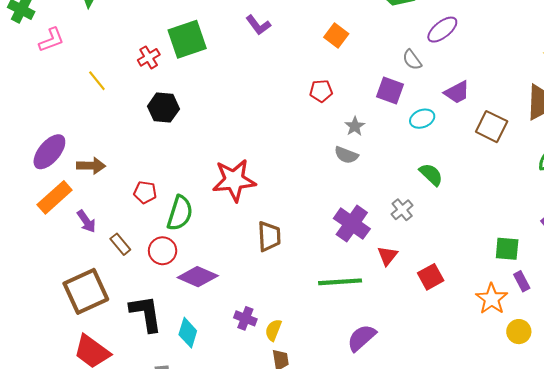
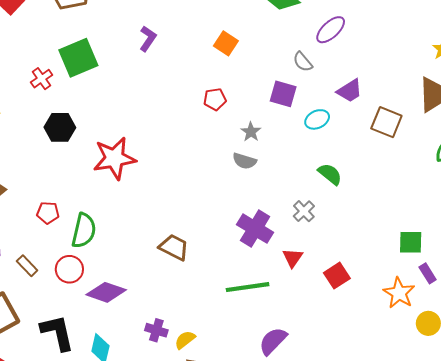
purple L-shape: (258, 25) -> (148, 39), turned -105
red star: (234, 180) -> (114, 158), moved
brown trapezoid: (269, 236) -> (174, 247), turned -56
yellow semicircle: (273, 330) -> (185, 340), turned 35

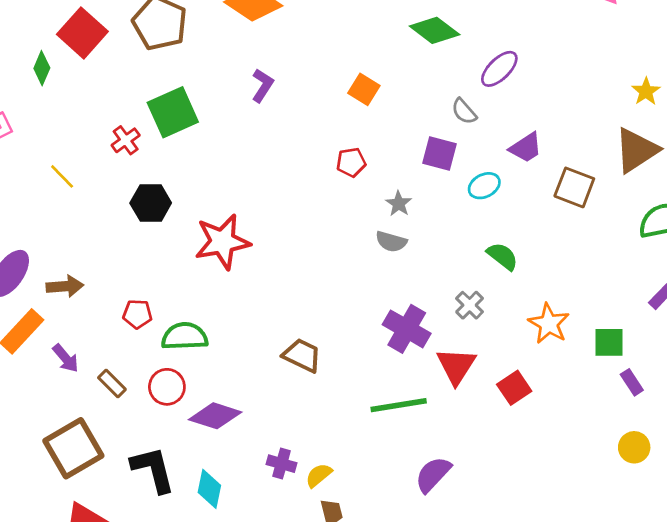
green semicircle: (84, 231) -> (185, 336), turned -104
red triangle: (293, 258) -> (456, 366), size x1.5
orange star: (399, 293) -> (549, 324), moved

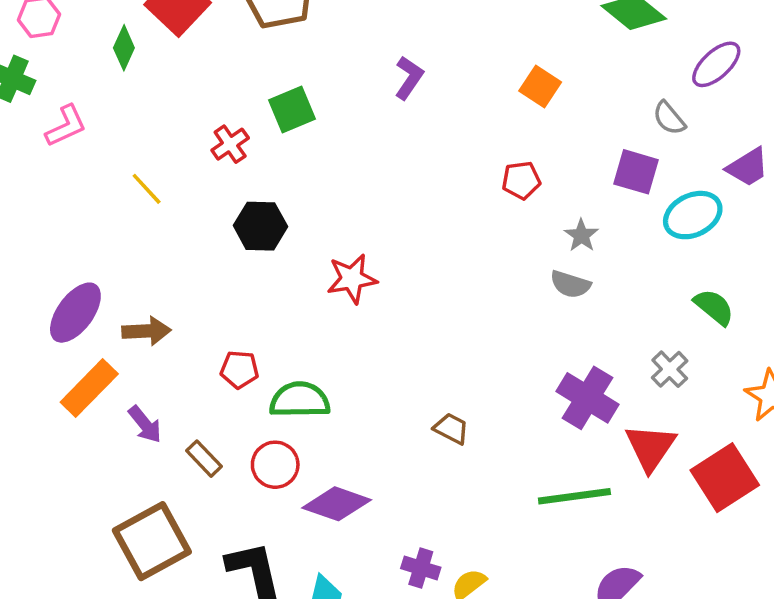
green square: (173, 112) -> (292, 109), size x0.7
cyan ellipse: (484, 186) -> (693, 215), size x1.4
red star: (222, 242) -> (352, 279), size x0.7
brown trapezoid: (302, 355) -> (451, 429), size x0.7
red square: (514, 388) -> (725, 478), size x1.5

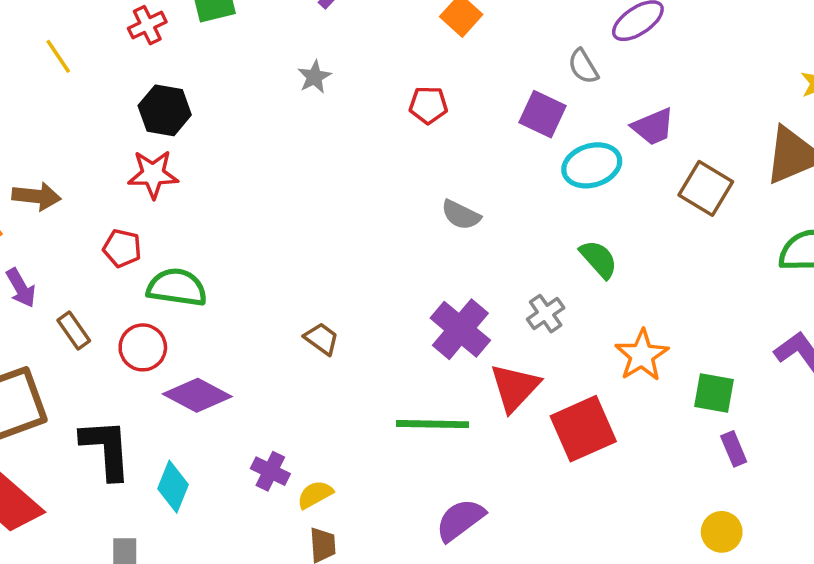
gray star: (581, 235) -> (314, 77), moved
red star: (352, 279) -> (153, 174), moved

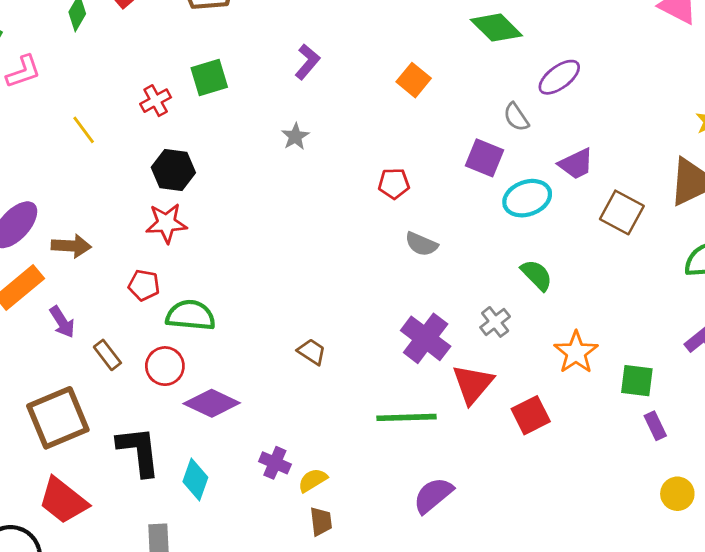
red pentagon: (428, 105) -> (394, 184), moved
red square: (583, 429) -> (531, 415), size x0.7
yellow circle: (722, 532) -> (677, 494), moved

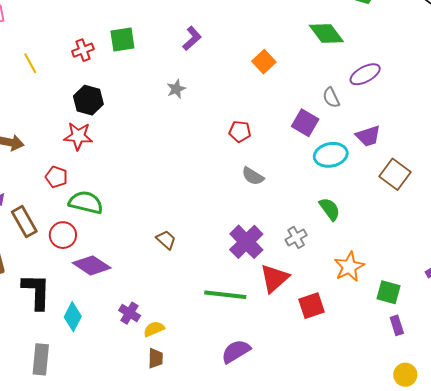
brown rectangle: (107, 355) -> (24, 222), size x1.4

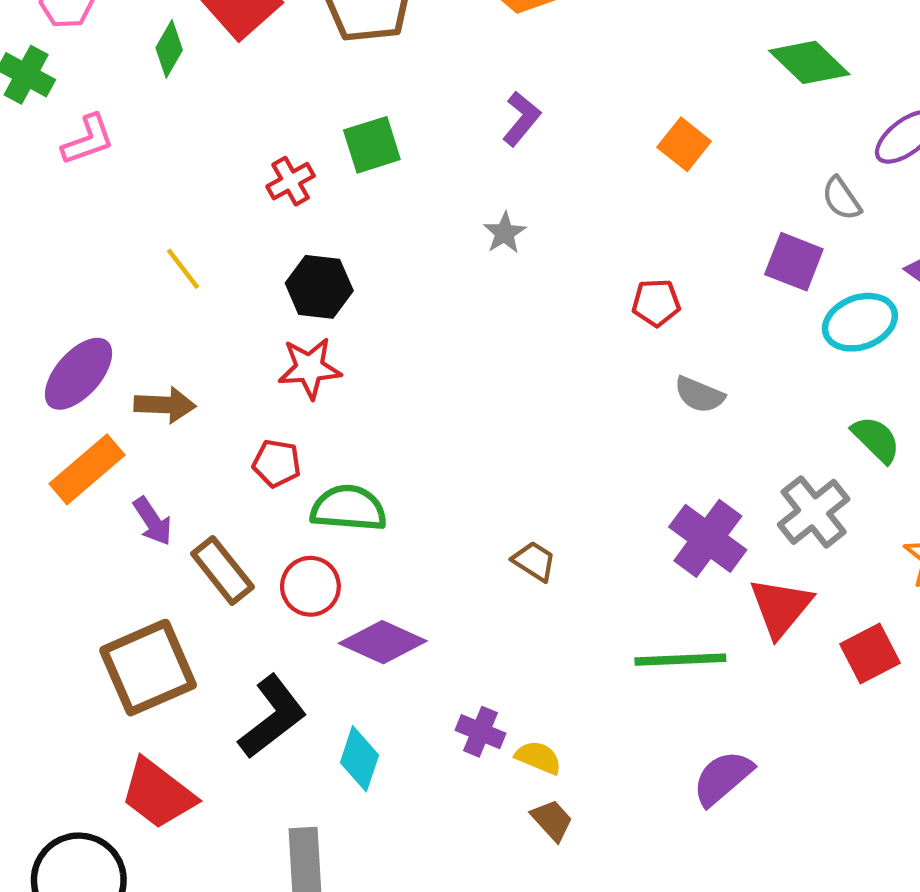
yellow line: (30, 63) -> (183, 269), moved
gray cross: (296, 237) -> (814, 512), size x1.5
black L-shape: (36, 291) -> (272, 717), turned 60
yellow semicircle: (154, 329) -> (538, 758), turned 55
brown trapezoid: (156, 358) -> (552, 820), turned -35

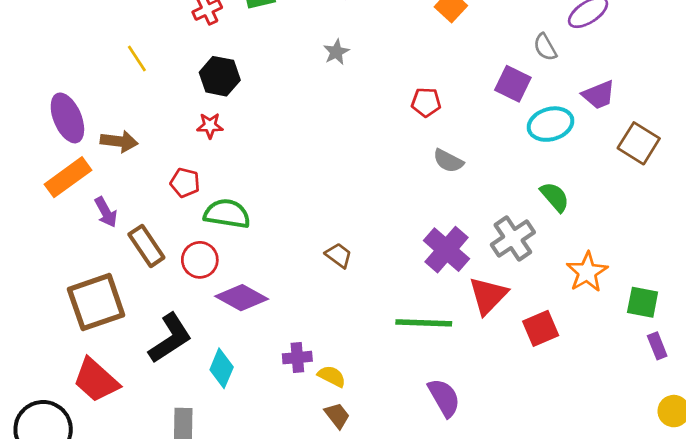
red star: (310, 368) -> (210, 126), size x0.7
purple ellipse: (78, 374) -> (67, 118), turned -69
purple cross: (481, 732) -> (297, 358), turned -32
purple semicircle: (723, 778) -> (444, 398), turned 96

